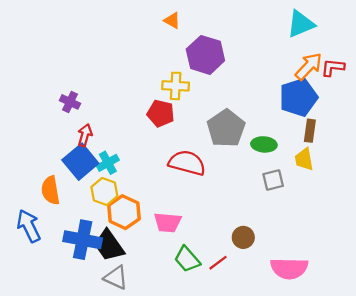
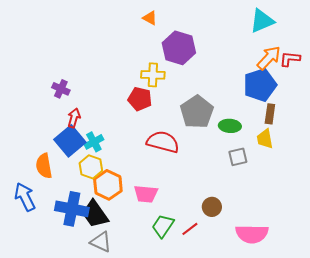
green trapezoid: (187, 259) -> (163, 226), turned 75

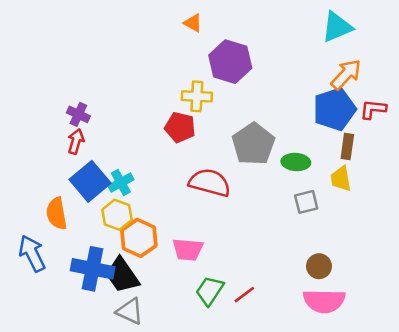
red L-shape: (290, 59) -> (373, 109), moved
red arrow: (74, 118) -> (76, 141), moved
brown circle: (212, 207) -> (319, 266), moved

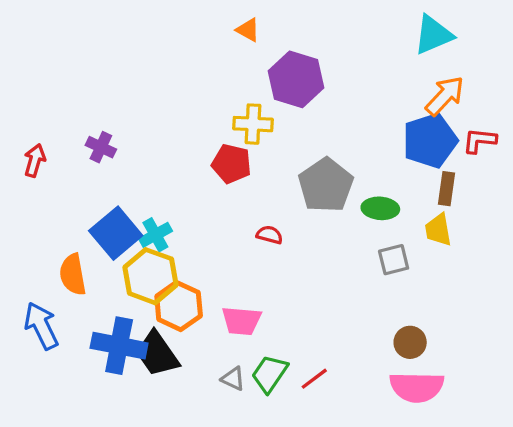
red arrow: (76, 141) -> (35, 160), moved
red semicircle: (210, 183) -> (270, 235), size x0.5
yellow hexagon: (117, 215) -> (150, 276), size x1.4
gray triangle: (130, 311) -> (233, 379), moved, size x0.7

